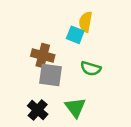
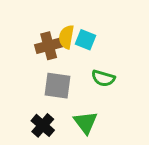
yellow semicircle: (86, 22) -> (66, 37), moved
brown cross: (43, 56) -> (49, 46), moved, turned -30

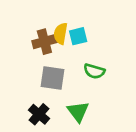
cyan square: (86, 40) -> (78, 36), turned -36

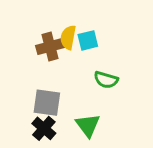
gray square: (52, 78) -> (47, 103), moved

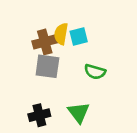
gray square: (47, 103) -> (47, 66), moved
black cross: (44, 128) -> (39, 115), turned 35

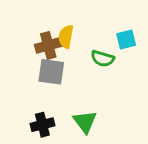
cyan square: (79, 36) -> (126, 40), moved
green semicircle: (95, 72) -> (103, 59), moved

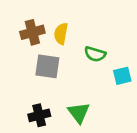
cyan square: (126, 40) -> (122, 76), moved
brown cross: (48, 45) -> (32, 32), moved

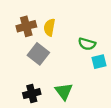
green semicircle: (95, 54) -> (87, 44), moved
gray square: (47, 66) -> (38, 54), turned 30

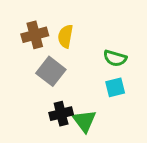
cyan square: (99, 62) -> (115, 87), moved
black cross: (32, 94) -> (61, 114), moved

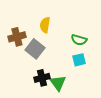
brown cross: (35, 35) -> (17, 37), moved

